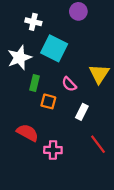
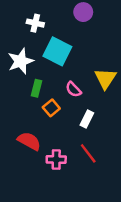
orange square: (48, 101) -> (51, 108), turned 35
red line: (98, 144) -> (88, 153), moved

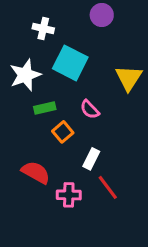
yellow triangle: (105, 78) -> (129, 78), moved
green rectangle: (37, 88) -> (45, 108), turned 63
white rectangle: (87, 119) -> (91, 159), moved

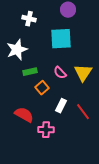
cyan square: (70, 63) -> (61, 39), moved, turned -30
yellow triangle: (129, 78) -> (83, 73), moved
red line: (108, 187) -> (83, 112), moved

